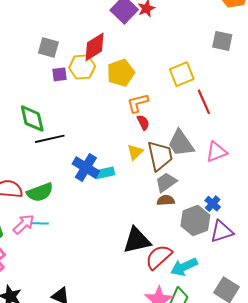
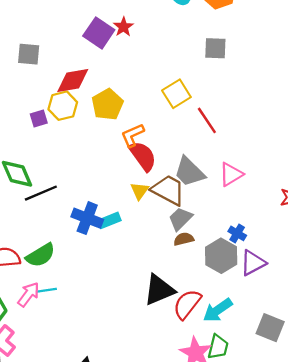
red diamond: (95, 47) -> (73, 81), turned 32
gray square: (48, 48) -> (29, 54), moved
red semicircle: (143, 122) -> (143, 156), size x1.8
brown trapezoid: (160, 156) -> (168, 190), turned -40

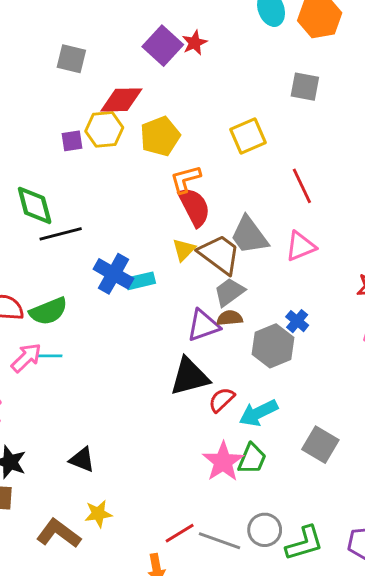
red line: (207, 120) -> (302, 186), moved
purple triangle: (253, 263) -> (203, 325), moved
red semicircle: (187, 304) -> (222, 400), size x0.7

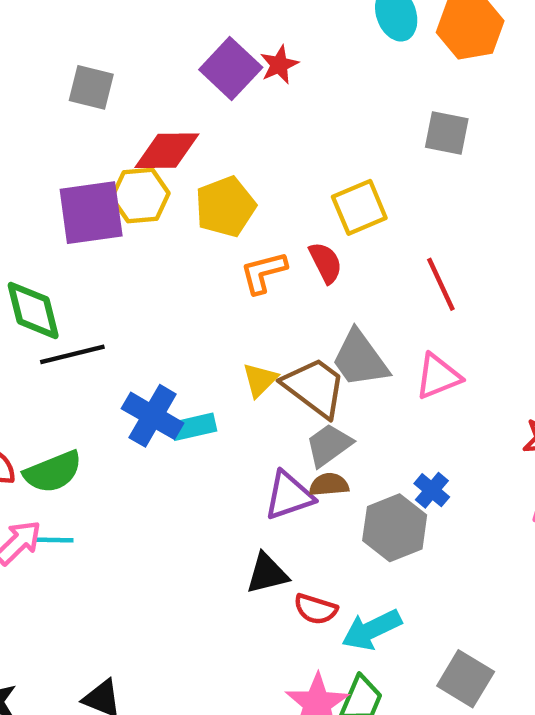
purple square: (72, 141) -> (91, 213), size x2.0
red semicircle: (194, 207) -> (326, 263), moved, size x0.7
black triangle: (190, 377) -> (267, 574), size x0.7
red semicircle: (222, 400) -> (316, 609), turned -120

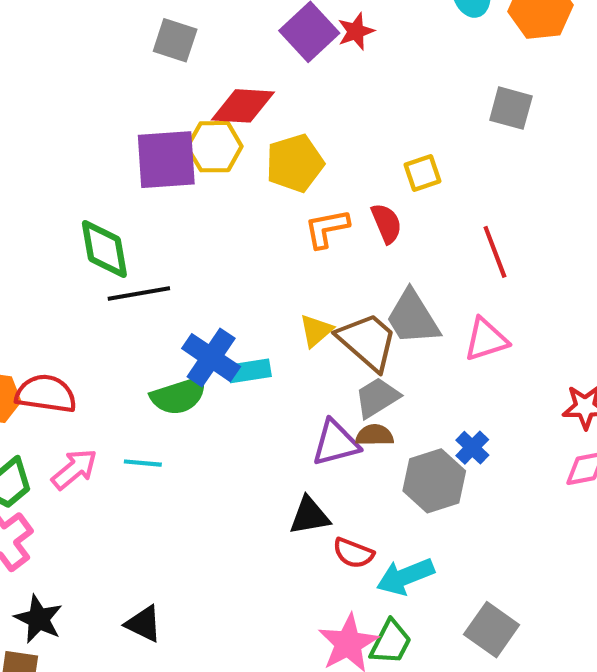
yellow square: (359, 207) -> (422, 173), size x0.7
green semicircle: (53, 472) -> (179, 396), moved
cyan line: (54, 540) -> (143, 463), moved

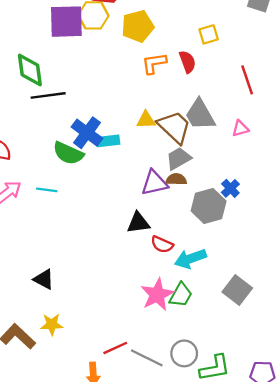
yellow triangle: (316, 331) -> (146, 120), turned 36
pink triangle: (486, 339) -> (240, 128), size x0.7
green semicircle: (179, 396) -> (68, 153), turned 40

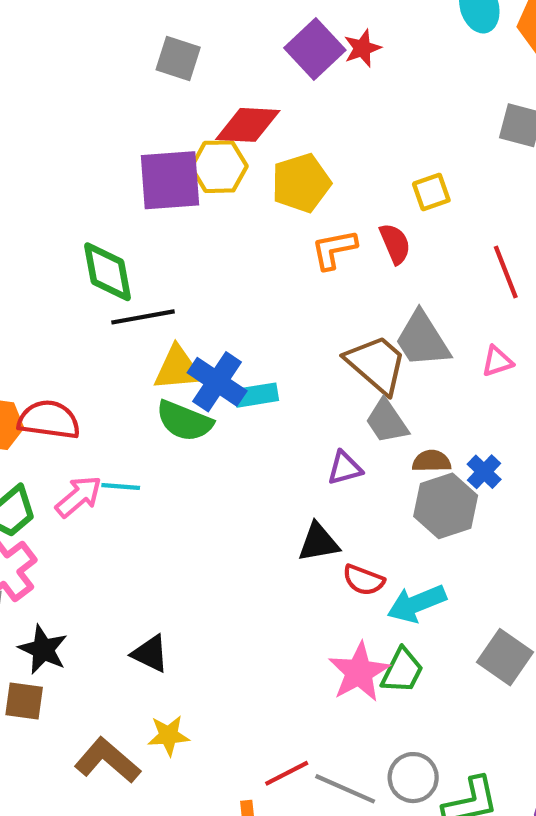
yellow triangle: (146, 120) -> (178, 368), moved, size x1.4
gray trapezoid: (179, 158) -> (387, 421), turned -92
brown semicircle: (176, 179) -> (432, 461), moved
purple triangle: (154, 183) -> (345, 468), size x0.7
cyan line: (47, 190) -> (121, 487), moved

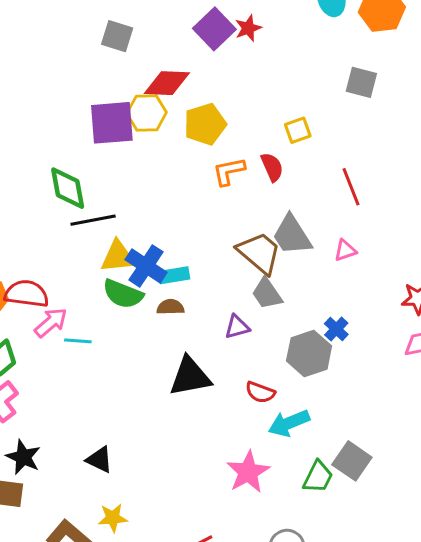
brown semicircle: (432, 461) -> (170, 307), moved
pink arrow: (79, 497) -> (51, 322), moved
black triangle: (318, 542) -> (190, 377), moved, size x1.4
red semicircle: (364, 580) -> (260, 392), moved
green trapezoid: (402, 671) -> (318, 477), moved

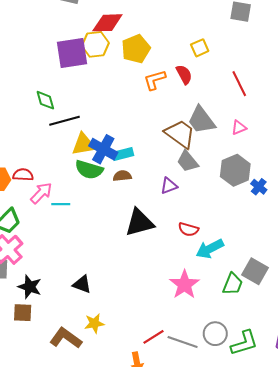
green diamond: (68, 188) -> (45, 100), size x0.7
red semicircle: (27, 294) -> (23, 175), size x0.7
blue cross: (336, 329) -> (259, 187), moved
gray hexagon: (309, 353) -> (235, 170), moved

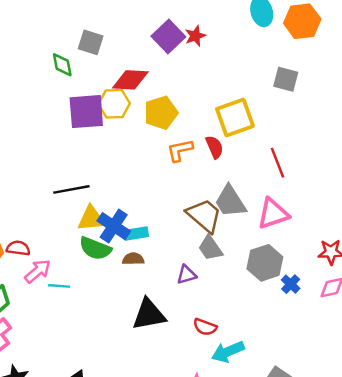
yellow square: (200, 48) -> (235, 118), size x1.8
green diamond: (45, 100) -> (62, 65), moved
pink triangle: (239, 128) -> (273, 214), size x1.8

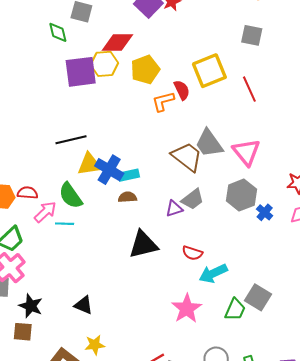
red semicircle: (214, 147) -> (182, 90), moved
red line: (278, 163) -> (249, 89), moved
pink triangle: (273, 214) -> (246, 152), turned -48
green semicircle: (95, 248) -> (71, 196), moved, turned 36
gray trapezoid: (210, 248) -> (193, 199), moved, turned -90

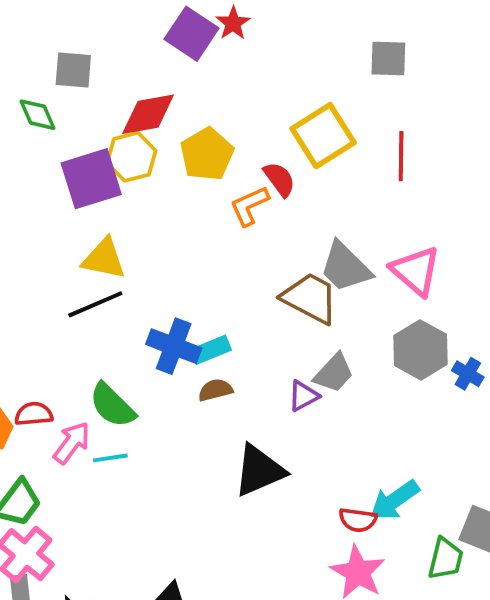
red line: (249, 89) -> (401, 156), turned 35
yellow triangle: (89, 164) -> (104, 259), moved, turned 30
red semicircle: (192, 253) -> (358, 520), moved

